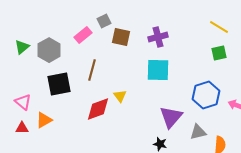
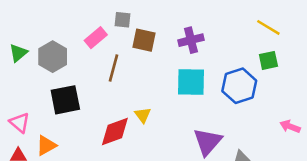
gray square: (104, 21) -> (122, 20), turned 32
brown line: (92, 70) -> (114, 68), moved
blue hexagon: (206, 95) -> (239, 86), moved

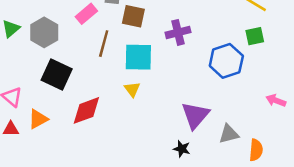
purple cross: (191, 40) -> (178, 32), moved
cyan square: (191, 82) -> (138, 57), moved
black square: (65, 100) -> (57, 74), turned 36
red diamond: (115, 132) -> (86, 110), moved

